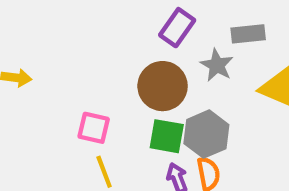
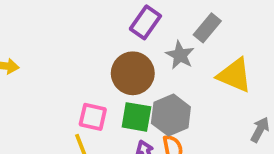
gray rectangle: (248, 34) -> (207, 28), turned -44
pink square: (94, 128) -> (93, 117), moved

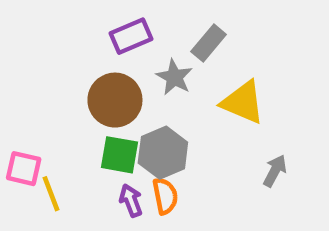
purple rectangle: (145, 22) -> (131, 36), turned 32
pink square: (93, 117) -> (24, 169), moved

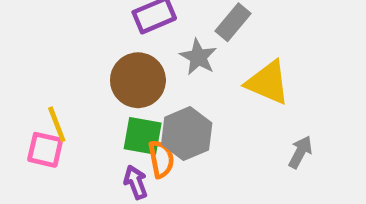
yellow line: (51, 194) -> (57, 124), moved
orange semicircle: (165, 196) -> (161, 159), moved
purple arrow: (131, 201) -> (136, 182), moved

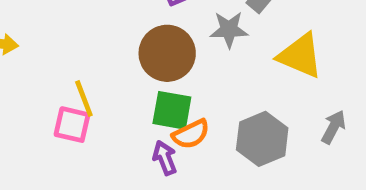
gray star: (198, 57) -> (229, 30), turned -30
gray hexagon: (187, 134) -> (262, 139), moved
orange semicircle: (161, 159) -> (191, 134), turned 75

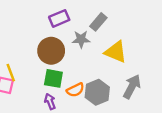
gray arrow: (334, 127) -> (132, 86), size x1.5
orange semicircle: (191, 134) -> (75, 90), moved

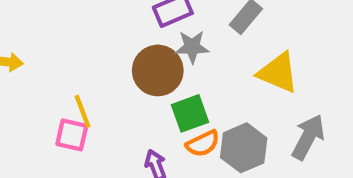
gray star: (81, 39) -> (192, 47), moved
green square: (53, 78) -> (190, 113), moved, turned -30

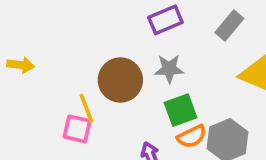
gray star: (192, 47) -> (169, 69), moved
brown circle: (158, 70) -> (120, 80), moved

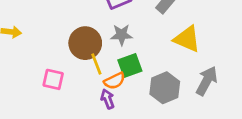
yellow line: (86, 108) -> (96, 64), moved
orange semicircle: (192, 136) -> (115, 81), moved

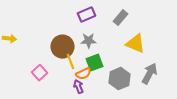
pink square: (53, 79) -> (40, 73), turned 35

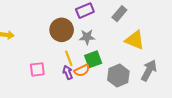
brown circle: (62, 47) -> (62, 30), moved
pink square: (40, 73) -> (37, 69), turned 35
purple arrow: (78, 87) -> (68, 72), moved

